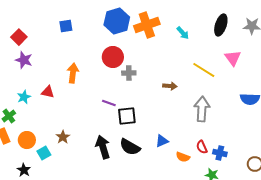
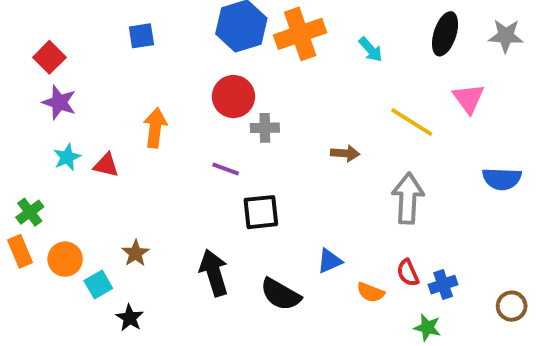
cyan star: (24, 97) -> (67, 157), moved
purple line: (109, 103) -> (226, 169), moved
black semicircle: (130, 147) -> (280, 294), moved
blue cross: (220, 153) -> (443, 285), turned -32
black star: (24, 170) -> (130, 318), moved

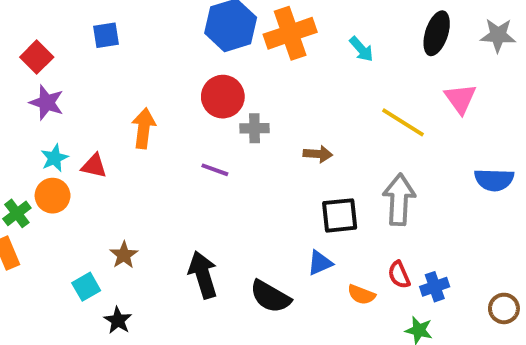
blue square: (141, 36) -> (106, 35), moved
brown arrow: (345, 153) -> (318, 154), moved
black square: (261, 212) -> (340, 215), moved
orange circle: (65, 259) -> (53, 196), moved

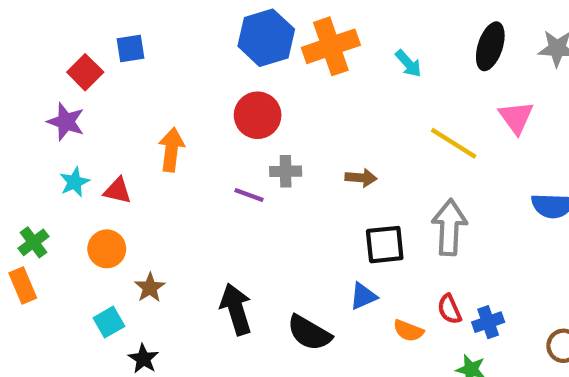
red square: (37, 57) -> (85, 72), moved
gray cross: (254, 128) -> (286, 171), moved
orange circle: (53, 196) -> (107, 249), moved

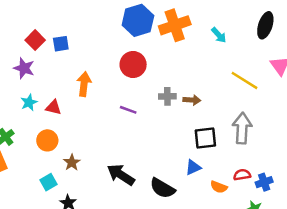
blue square: (130, 48) -> (61, 44), moved
gray cross: (286, 171) -> (167, 96), moved
black arrow: (236, 309) -> (121, 175), turned -40
red semicircle: (449, 309) -> (242, 175), turned 105

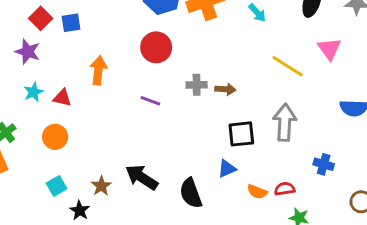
brown star: (72, 163) -> (101, 186), moved
red semicircle: (242, 175) -> (285, 189), moved
blue cross: (264, 182) -> (324, 164), moved, turned 35
black semicircle: (162, 188) -> (191, 193), turned 40

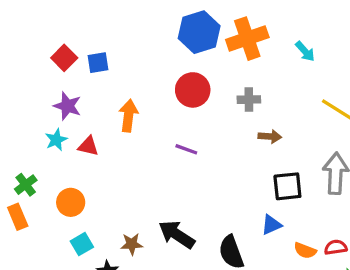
purple star: (28, 52) -> (67, 106), moved
gray cross: (197, 85) -> (249, 100), moved
orange circle: (55, 137) -> (71, 202), moved
brown star: (101, 186) -> (132, 244), turned 30

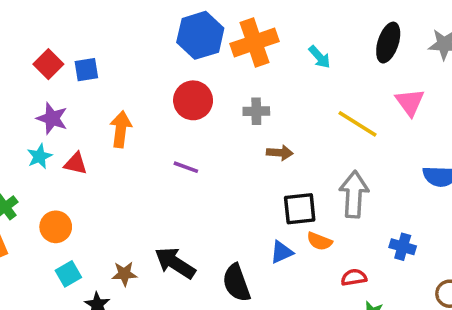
orange semicircle: (305, 251) -> (320, 241), moved

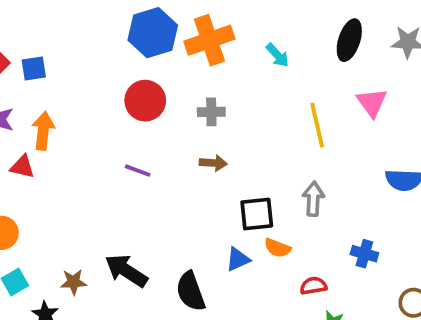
yellow line: (357, 124) -> (317, 125), turned 45
orange arrow: (121, 129) -> (43, 131), moved
brown arrow: (280, 153) -> (213, 163), moved
gray arrow: (354, 194) -> (313, 199), size x0.7

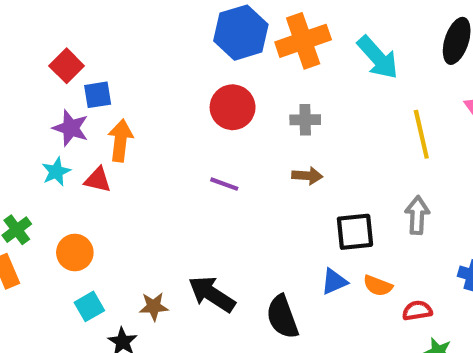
cyan arrow: (277, 55) -> (378, 57), size x1.6
blue square: (34, 68) -> (98, 95), moved
orange semicircle: (277, 248) -> (378, 286), moved

